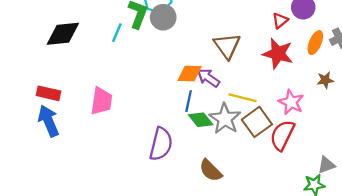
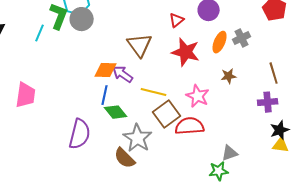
red triangle: (280, 21) -> (177, 20), moved
gray star: (225, 119) -> (138, 138), moved
red semicircle: (282, 135) -> (190, 126), turned 60

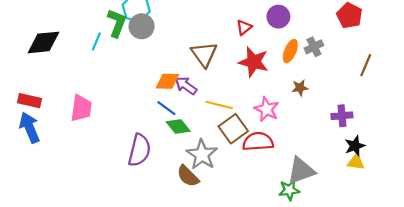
brown line: (274, 73) -> (366, 65), moved, turned 40
blue line: (105, 95) -> (166, 108), turned -66
gray triangle: (230, 153) -> (301, 171), size x1.6

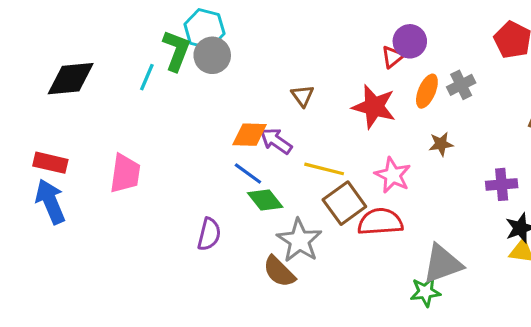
red triangle: (244, 27) -> (393, 57), moved
brown triangle: (204, 54) -> (302, 96), size x0.6
purple semicircle: (139, 150) -> (209, 234), size x0.7

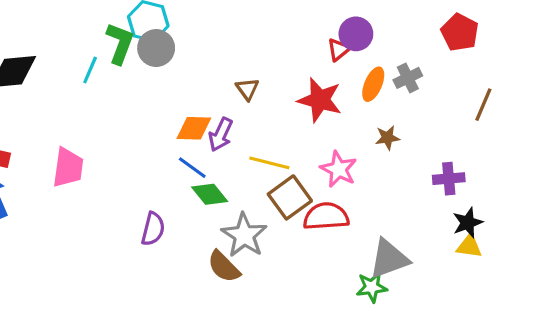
purple arrow: (276, 141) -> (221, 135), turned -100

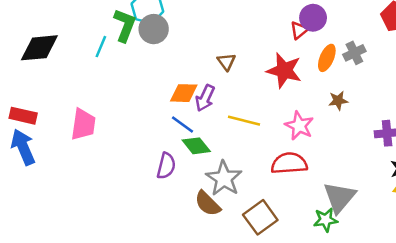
brown square: (290, 197) -> (260, 217), moved
purple semicircle: (153, 229) -> (166, 166), moved
gray triangle: (389, 259) -> (339, 197), turned -30

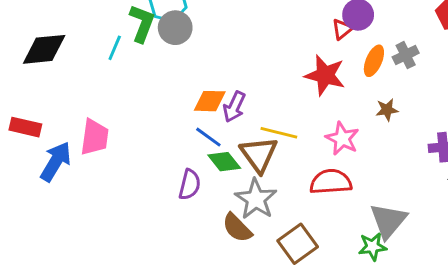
brown triangle: (226, 62) -> (259, 154), moved, size x1.8
blue arrow: (23, 147) -> (56, 162), moved, turned 54

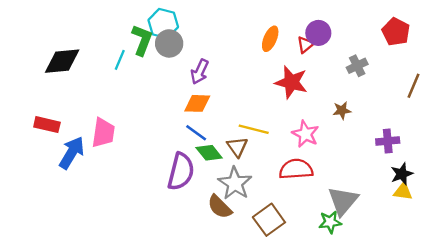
orange ellipse: (374, 61) -> (270, 39), moved
purple arrow: (234, 107) -> (200, 72), moved
brown triangle: (259, 154) -> (237, 147), size x0.7
purple semicircle: (190, 185) -> (181, 172), size x1.5

